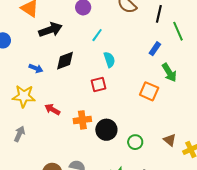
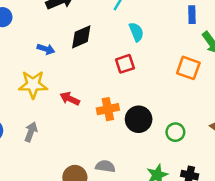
blue rectangle: (155, 49) -> (192, 15), turned -32

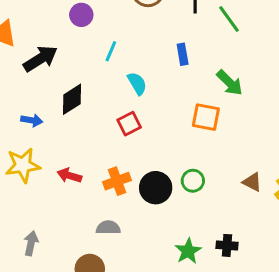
blue rectangle: (192, 15) -> (183, 54), moved
gray arrow: (31, 132) -> (31, 243), moved
green circle: (175, 132) -> (193, 181), moved
gray semicircle: (105, 166) -> (108, 228), moved

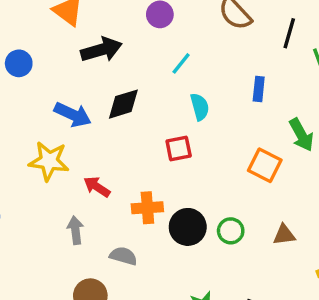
blue arrow: (32, 120) -> (73, 115), size x1.5
brown triangle: (252, 182) -> (284, 235), moved, turned -50
gray arrow: (31, 243) -> (75, 230), moved, turned -35

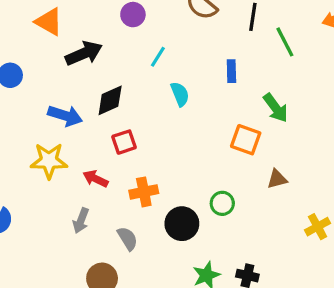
red square: (179, 149) -> (124, 142), moved
black circle: (188, 227) -> (182, 224), moved
gray arrow: (75, 230) -> (81, 221), turned -145
brown triangle: (284, 235) -> (277, 179), moved
gray semicircle: (123, 256) -> (128, 239), turned 50

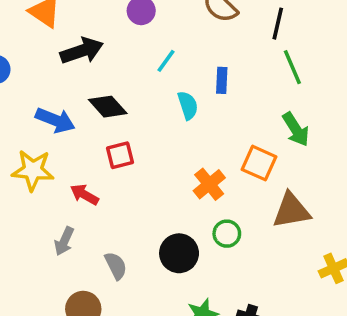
green line: (285, 42) -> (292, 67), moved
blue rectangle: (231, 71) -> (222, 80), moved
black diamond: (110, 100) -> (108, 107), turned 68
brown triangle: (277, 179) -> (291, 211), size x1.6
orange cross: (144, 192) -> (209, 184), moved, turned -32

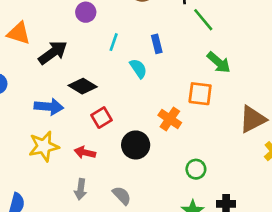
brown triangle: (291, 211) -> (253, 119), moved
green circle: (227, 234) -> (196, 169), moved
black circle: (179, 253) -> (136, 145), moved

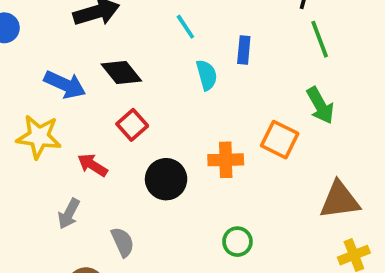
cyan line: (114, 42) -> (185, 27), turned -72
red square: (101, 118) -> (132, 125), turned -30
orange cross: (170, 119) -> (226, 160), turned 35

